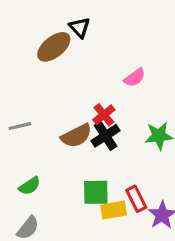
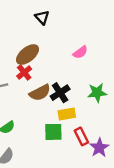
brown ellipse: (54, 47) -> (28, 55), moved
red cross: (104, 115) -> (24, 72), moved
yellow rectangle: (114, 210) -> (67, 114), moved

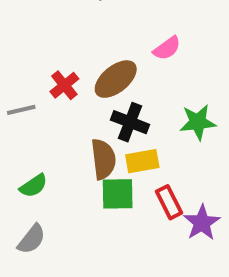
brown ellipse: (28, 55) -> (116, 79), moved
brown semicircle: (40, 93) -> (103, 159), moved, turned -70
black cross: (60, 93) -> (130, 122), turned -36

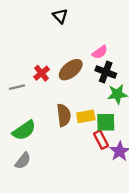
black cross: (130, 122) -> (106, 72), moved
green semicircle: (34, 186) -> (24, 130), size x1.5
green square: (118, 194) -> (106, 122), moved

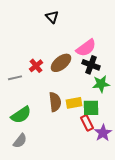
pink semicircle: (100, 52) -> (86, 48), size x1.5

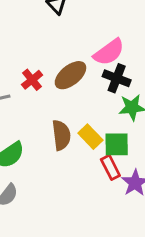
yellow rectangle: (74, 103) -> (90, 137), turned 56

